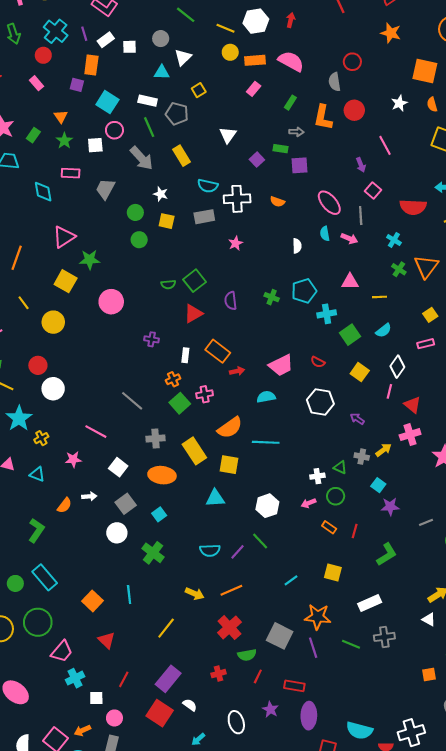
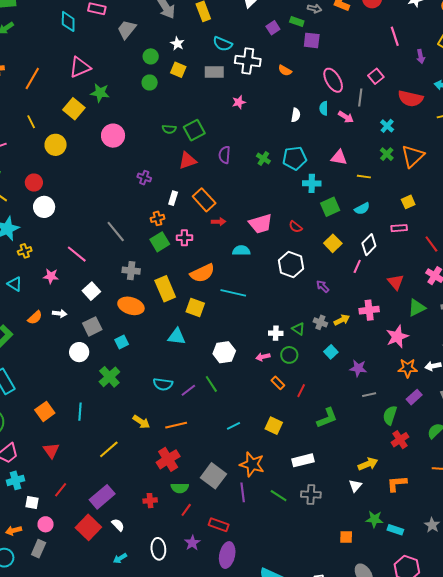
purple arrow: (361, 165) -> (421, 56), moved
red triangle: (412, 405) -> (396, 282), moved
purple star: (390, 507) -> (358, 368), moved
white triangle: (429, 619) -> (355, 486), turned 32

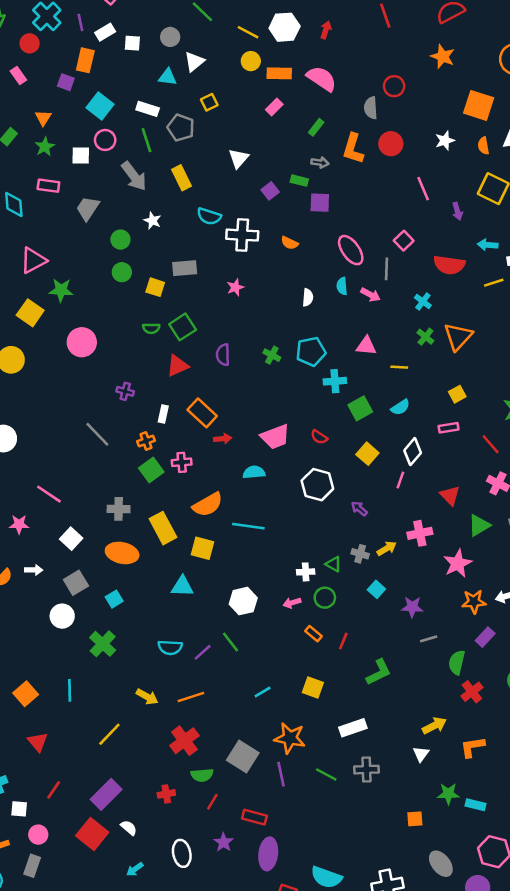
yellow square: (178, 70) -> (155, 287), moved
gray rectangle: (214, 72) -> (185, 268), moved
gray line: (116, 232) -> (97, 434), moved

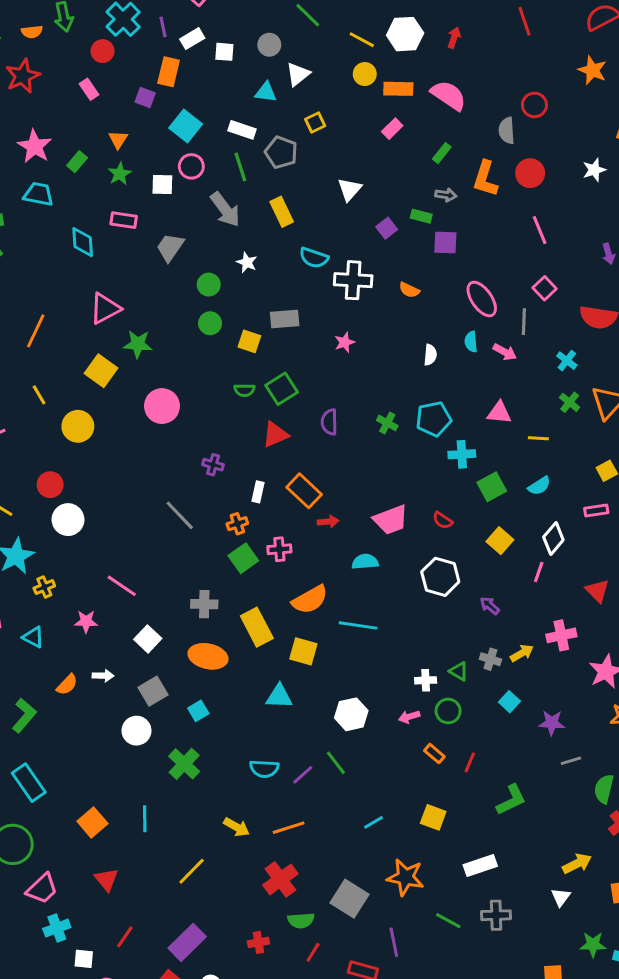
pink line: (423, 189) -> (540, 230), moved
purple line: (281, 774) -> (394, 942), moved

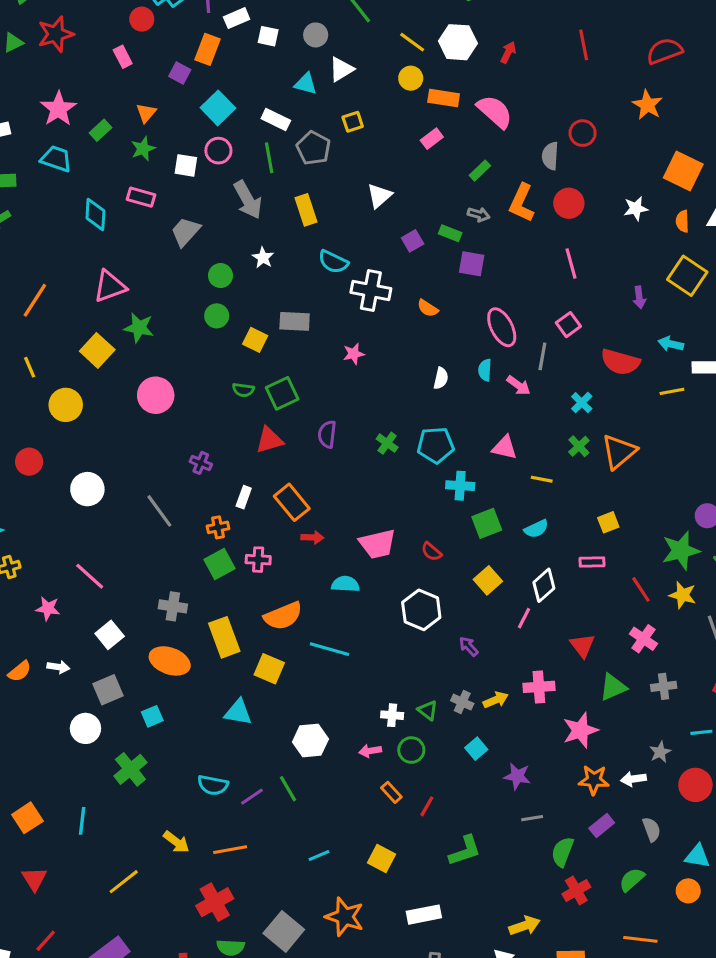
white circle: (68, 520) -> (87, 489), moved

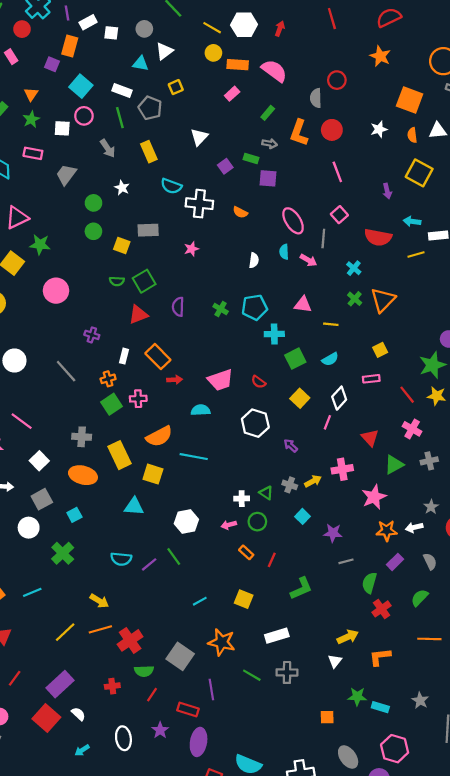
gray arrow: (248, 200) -> (108, 148), size x0.7
cyan line: (82, 821) -> (32, 592), turned 66
orange line: (230, 850) -> (100, 629), moved

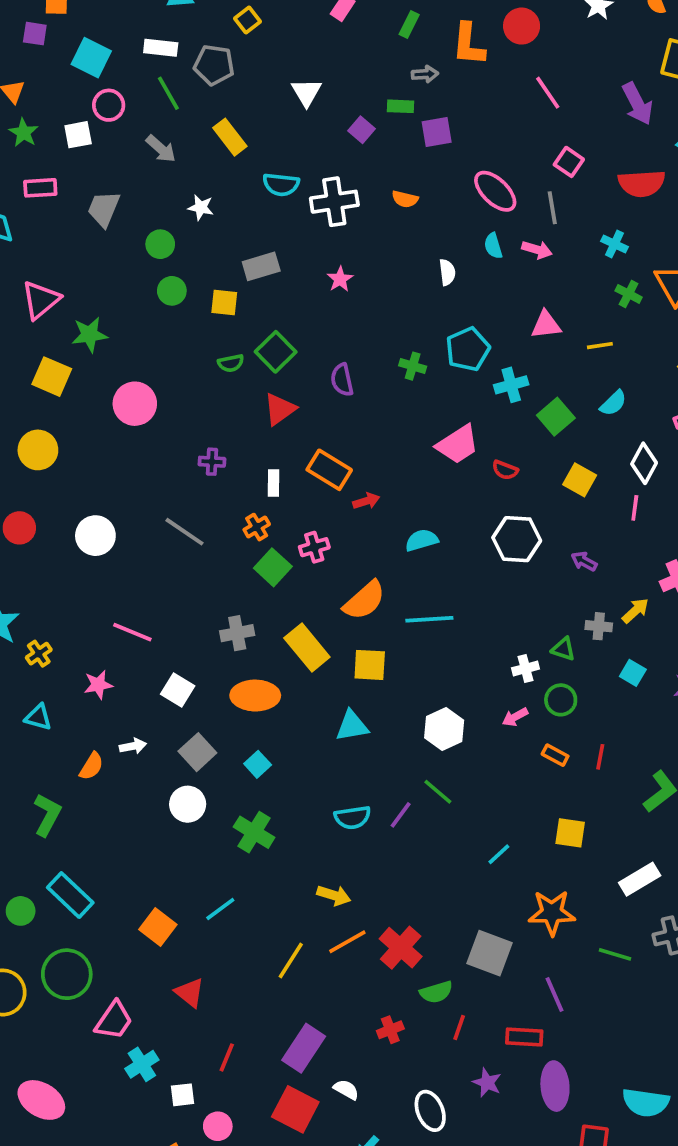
purple arrow: (387, 191) -> (637, 104), size x1.6
pink trapezoid: (220, 380) -> (458, 444), moved

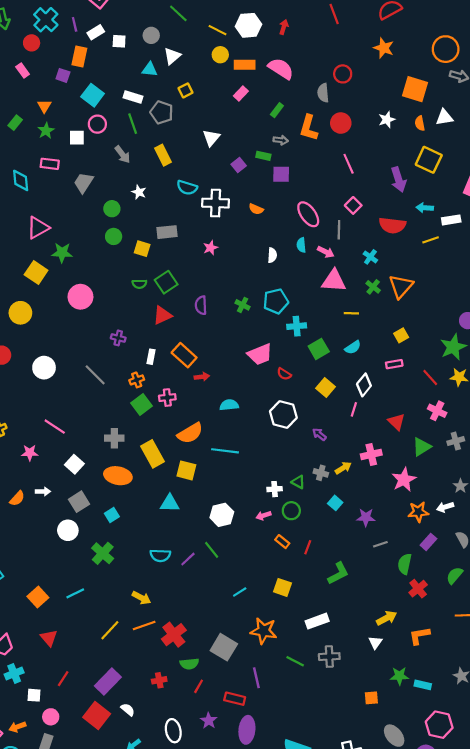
pink triangle: (546, 325) -> (334, 281), moved, size x1.4

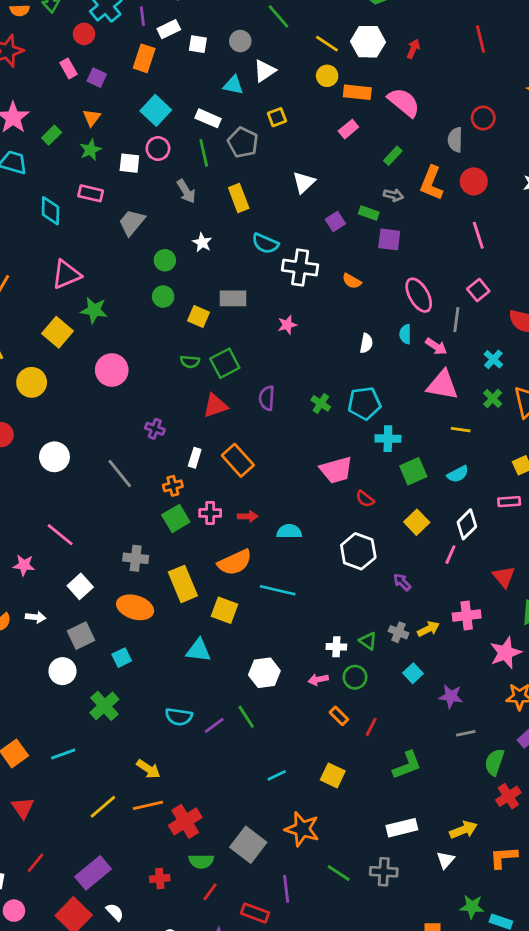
purple square: (63, 75) -> (97, 78), moved
red arrow: (202, 377) -> (248, 516), moved
white rectangle: (317, 621) -> (402, 828), moved

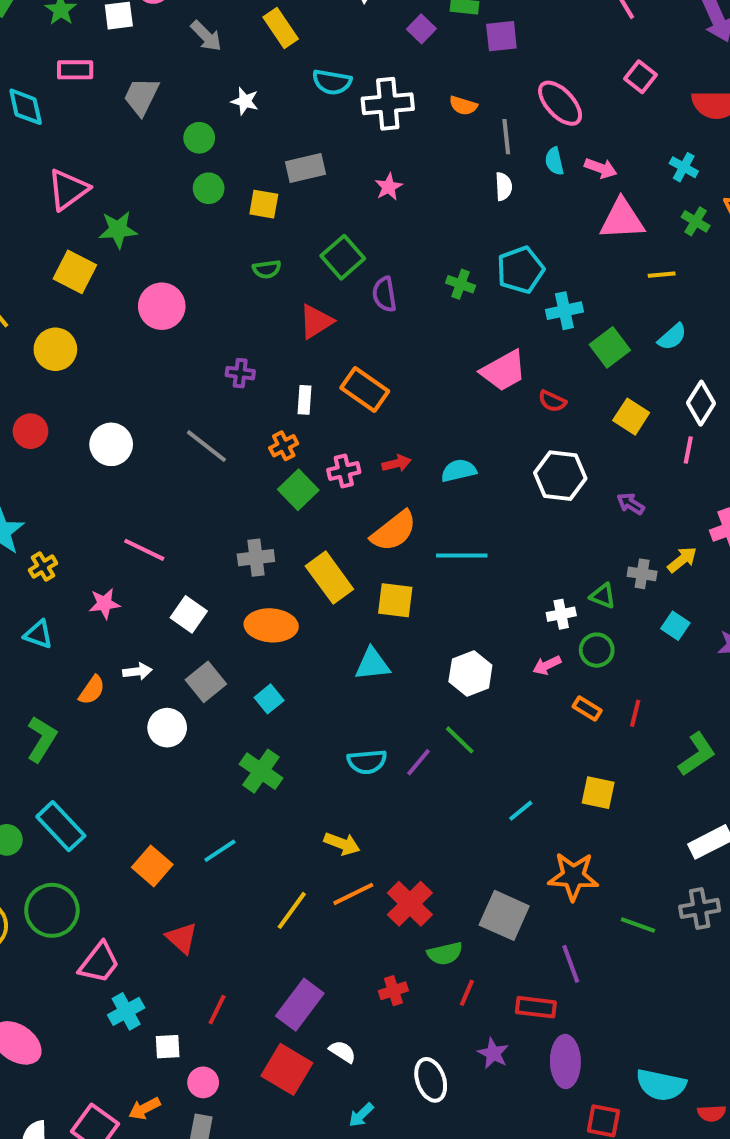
gray line: (456, 320) -> (506, 137), moved
green square: (225, 363) -> (343, 257), moved
white circle: (62, 671) -> (167, 728), moved

